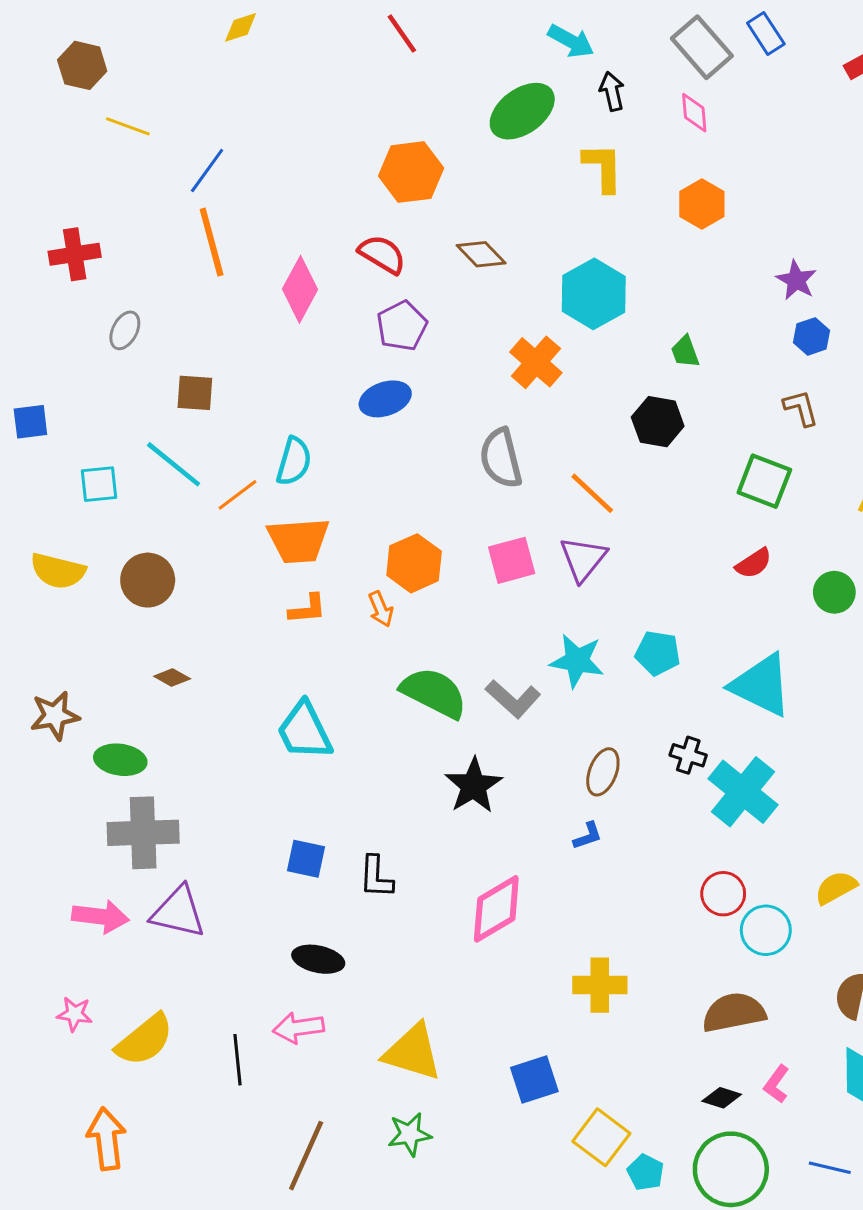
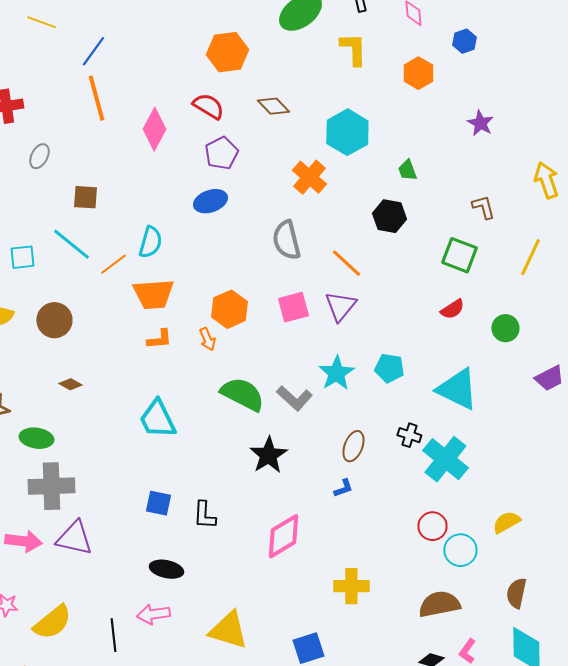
blue hexagon: (811, 336) -> (464, 41), moved
cyan star: (577, 661) -> (336, 373), turned 30

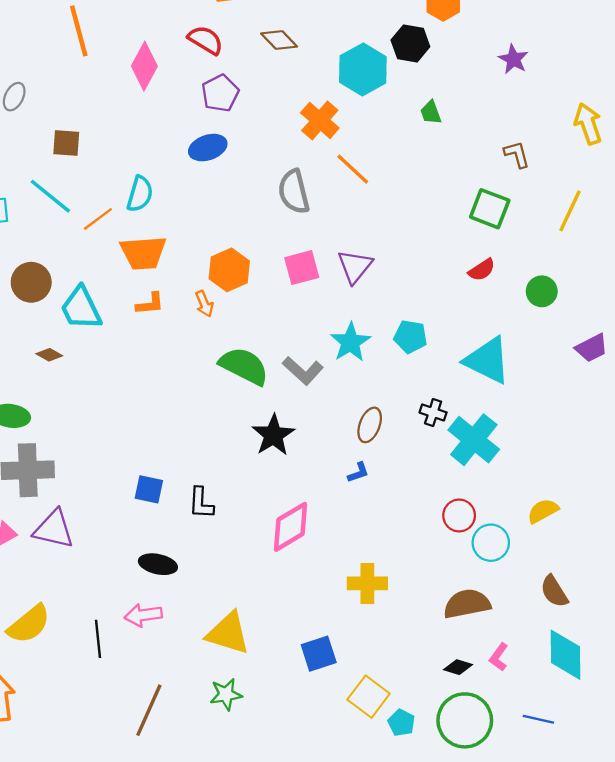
black hexagon: (389, 216) -> (410, 43), moved
orange line: (346, 263) -> (353, 169), moved
cyan trapezoid: (157, 419) -> (81, 308), moved
brown semicircle: (516, 593) -> (554, 591), turned -44

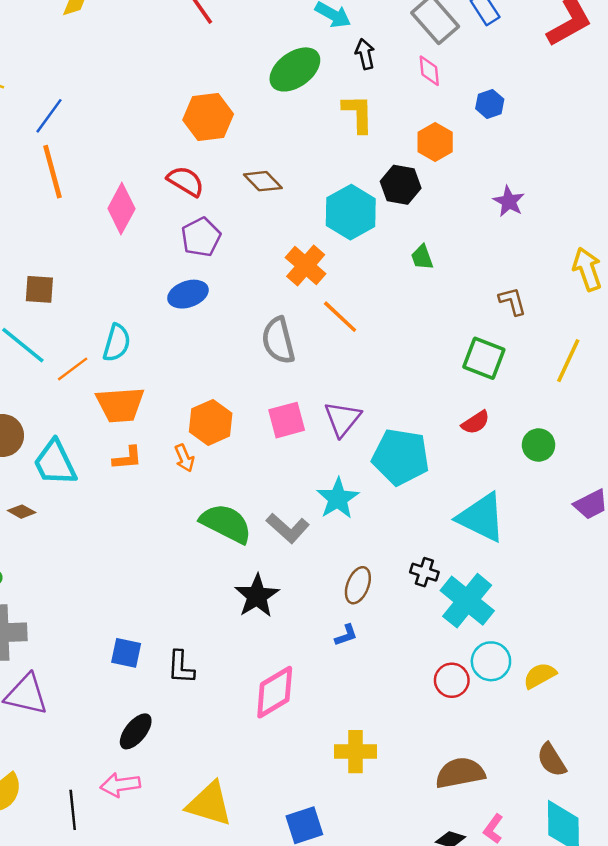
cyan pentagon: (410, 337) -> (401, 457), moved, size x1.6
cyan circle: (491, 543) -> (491, 661), moved
black ellipse: (158, 564) -> (136, 731), turned -63

